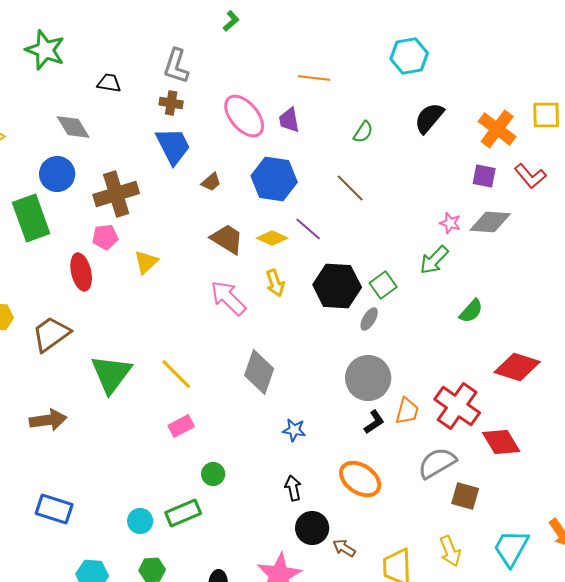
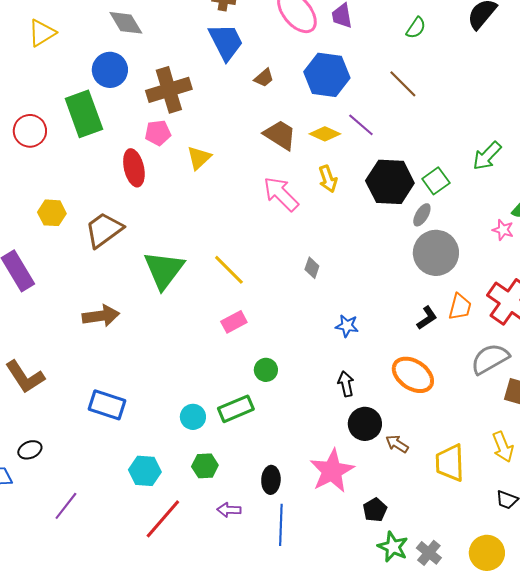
pink star: (450, 223) -> (503, 230), moved
gray diamond: (259, 372) -> (312, 268), size x0.5
gray circle: (368, 378) -> (436, 253), moved

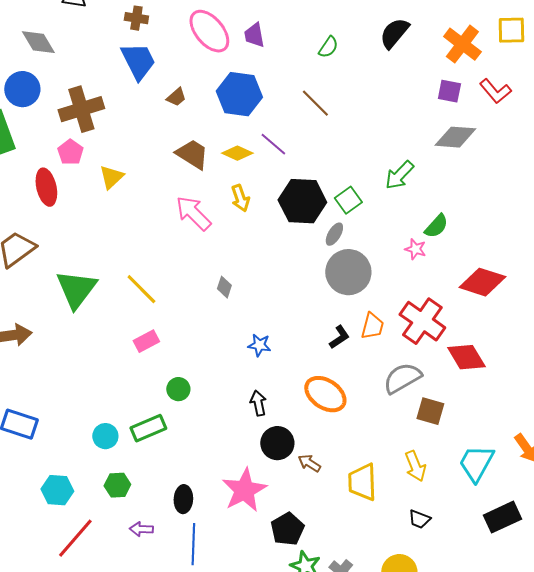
pink pentagon: (158, 133) -> (70, 152), turned -30
black pentagon: (375, 510) -> (287, 529), size x1.4

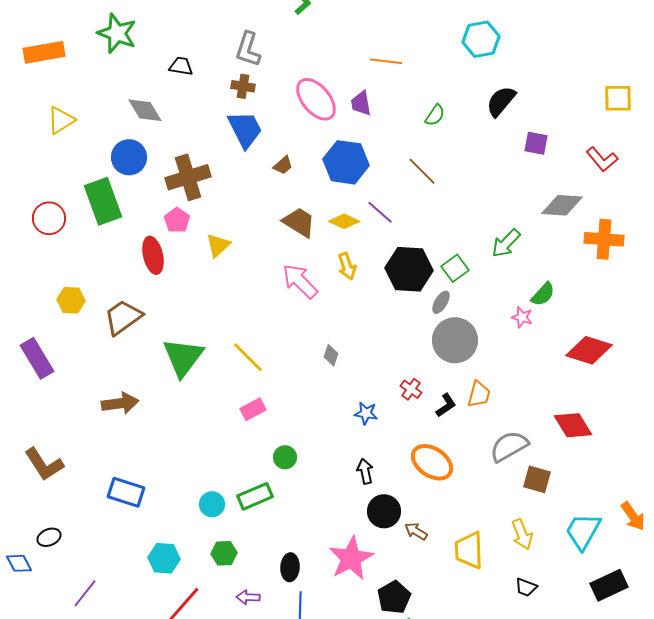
orange cross: (462, 44) -> (604, 239), moved, turned -33
purple square: (449, 91) -> (536, 143), moved
red cross: (422, 321) -> (411, 389), moved, size x0.5

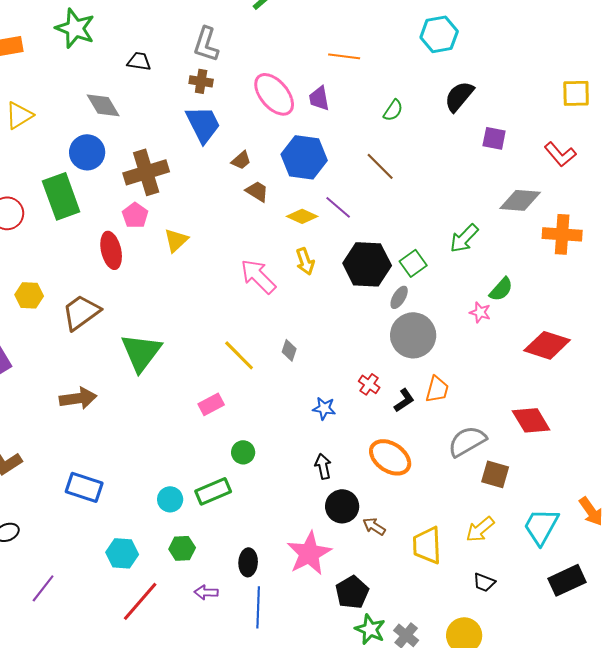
brown trapezoid: (299, 222) -> (257, 191), moved, size x0.7
yellow line: (248, 357) -> (239, 355), moved
yellow arrow: (522, 534) -> (480, 529), turned 72

